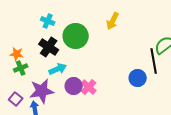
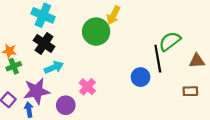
cyan cross: (48, 21) -> (43, 15), size x1.5
green circle: (76, 36) -> (96, 32), moved
purple circle: (74, 86) -> (66, 105), moved

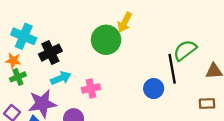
cyan cross: (43, 15) -> (24, 36), moved
black cross: (44, 43) -> (50, 53), turned 30
pink cross: (87, 87) -> (91, 89), moved, turned 35

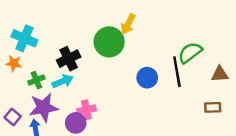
black cross: (50, 53) -> (69, 59), moved
green cross: (18, 77) -> (36, 80), moved
pink cross: (91, 89) -> (86, 110), moved
blue circle: (154, 89) -> (147, 78), moved

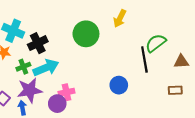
yellow arrow: (128, 24) -> (120, 18), moved
black cross: (69, 59) -> (38, 43), moved
blue circle: (147, 78) -> (119, 85), moved
cyan arrow: (63, 81) -> (46, 68), size x1.4

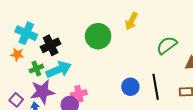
black line: (144, 59) -> (156, 87), moved

